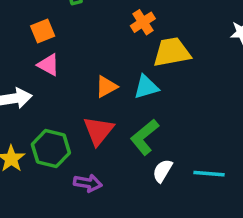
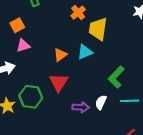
yellow trapezoid: (172, 52) -> (98, 29), turned -65
pink triangle: (48, 65) -> (23, 46), turned -40
green L-shape: (145, 137) -> (116, 77), moved
purple arrow: (88, 183) -> (81, 107), moved

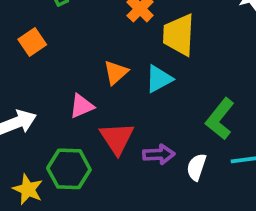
pink triangle: (23, 46) -> (82, 106), moved
orange triangle: (60, 55) -> (116, 72), moved
purple arrow: (81, 107) -> (159, 154), moved

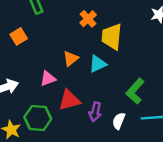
red triangle: (117, 138) -> (69, 100), turned 45
purple arrow: (159, 154) -> (95, 112), turned 102

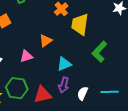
cyan triangle: (98, 64) -> (64, 64), moved
green L-shape: (135, 91) -> (99, 52), moved
red triangle: (69, 100) -> (43, 95), moved

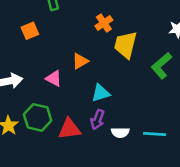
green L-shape: (99, 52) -> (162, 66), moved
pink triangle: (26, 56) -> (54, 78), turned 40
white semicircle: (83, 93) -> (120, 132), turned -120

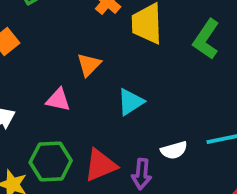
purple arrow: (97, 120) -> (142, 174), moved

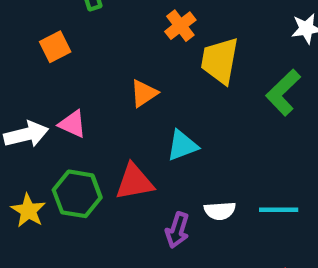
pink triangle: (58, 100) -> (72, 124), moved
red triangle: (100, 165) -> (134, 182), moved

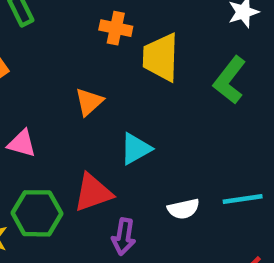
orange cross: (180, 26) -> (116, 28), turned -32
purple arrow: (177, 230) -> (124, 237), moved

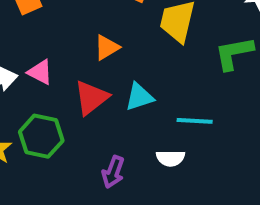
green L-shape: (230, 80) -> (234, 53), turned 30
red triangle: (93, 193) -> (91, 98), moved, turned -30
cyan line: (243, 199) -> (195, 121), moved

